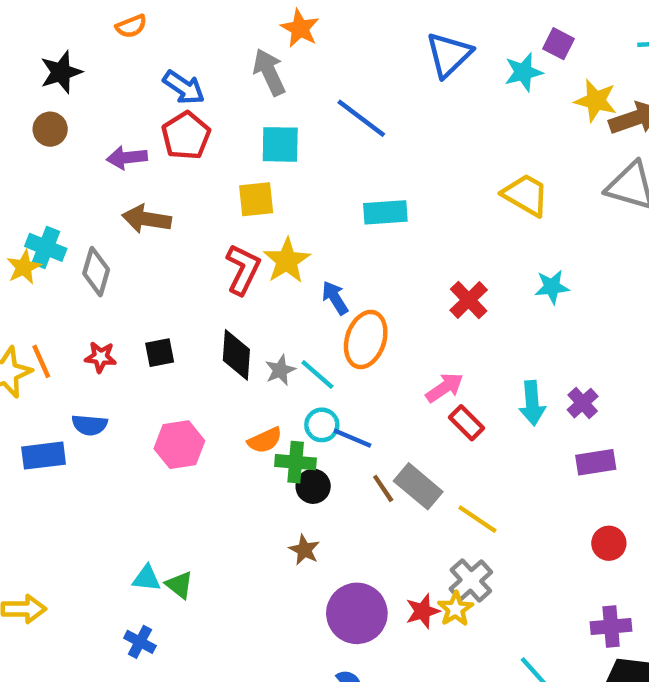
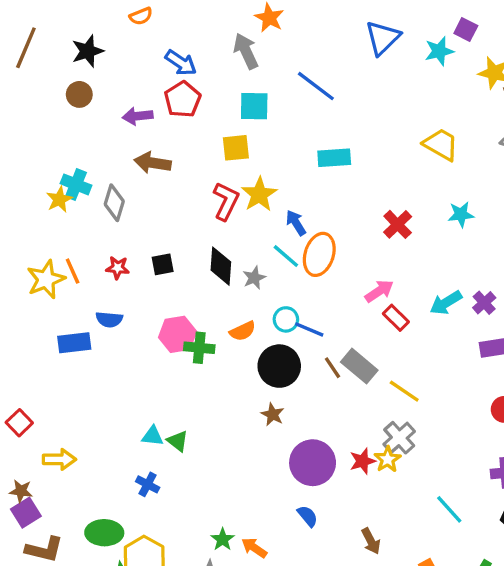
cyan line: (317, 375) -> (286, 256), moved
cyan arrow: (532, 403) -> (446, 303), turned 64
green cross: (296, 462) -> (199, 348), moved
black circle: (313, 486) -> (279, 366), size x1.6

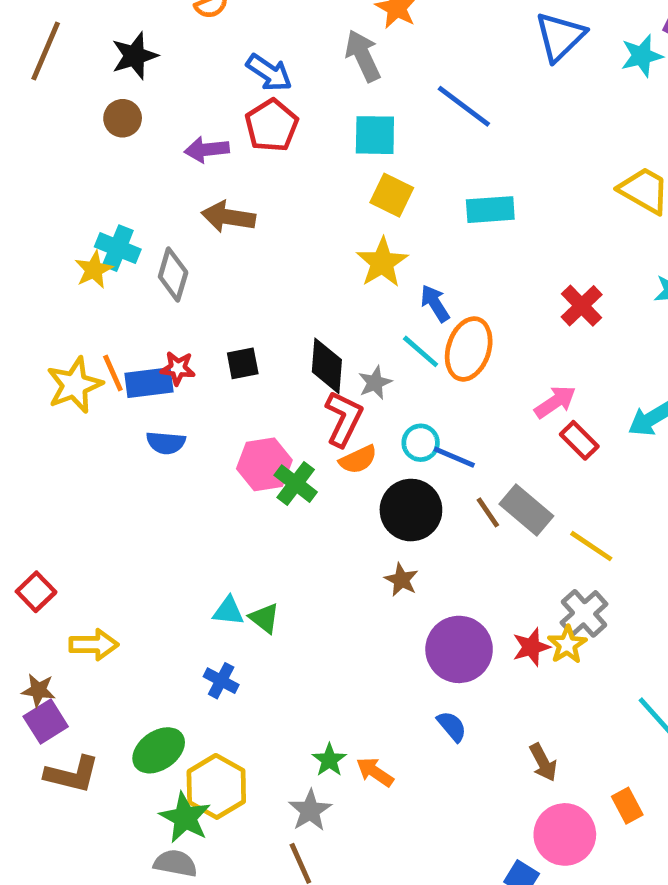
yellow square: (236, 148) -> (392, 195), moved, turned 32
red L-shape: (226, 201) -> (344, 419), moved
blue rectangle: (74, 343) -> (149, 383), moved
green cross: (199, 348) -> (296, 484), turned 32
green ellipse: (104, 533) -> (159, 750), turned -36

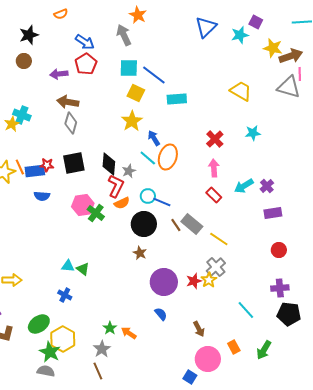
blue line: (464, 106) -> (154, 75), moved
gray diamond: (173, 274) -> (71, 123), moved
black square: (243, 363) -> (74, 163), size x1.6
pink arrow: (555, 402) -> (214, 168), moved, turned -60

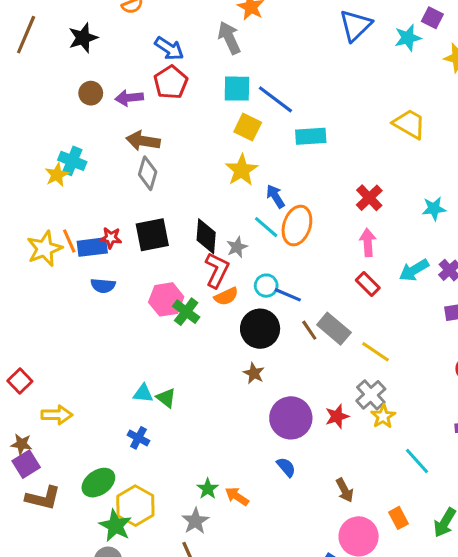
brown circle: (24, 61) -> (91, 93), moved
cyan star: (253, 133) -> (434, 209), moved
yellow star: (209, 280) -> (383, 416), moved

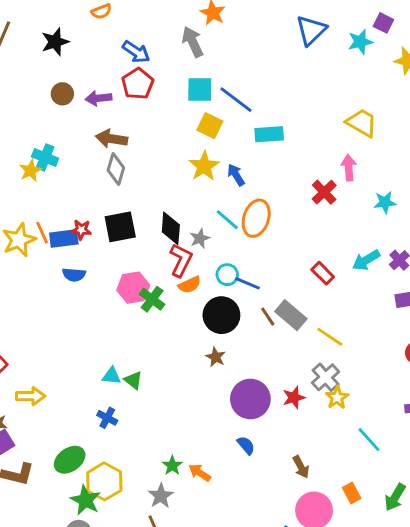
blue arrow: (275, 196) -> (236, 175), moved
pink arrow: (368, 242) -> (349, 168), moved

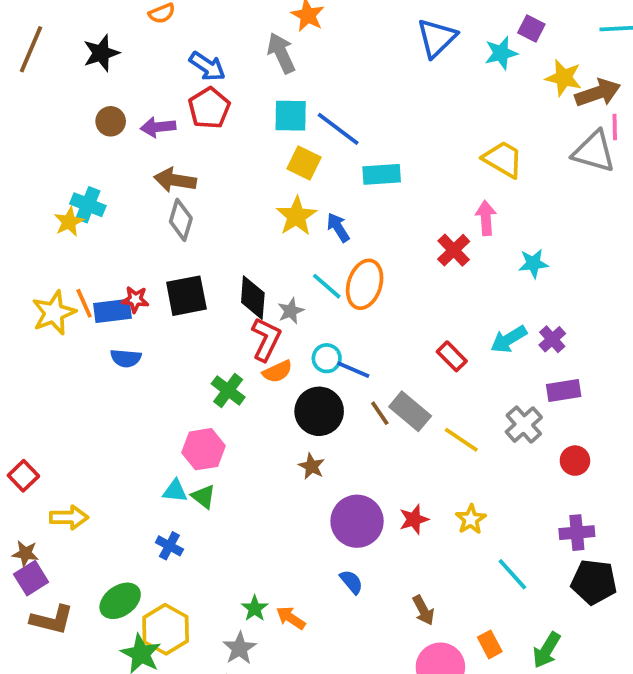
pink hexagon: (133, 288) -> (204, 449), moved
gray cross: (326, 377) -> (524, 425), moved

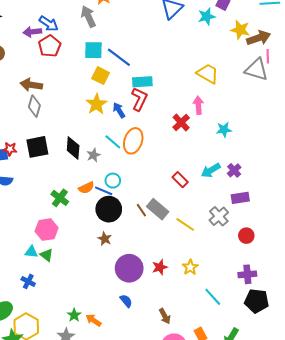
purple arrow: (158, 127) -> (32, 32), moved
red L-shape: (266, 339) -> (139, 99), moved
blue line: (353, 370) -> (104, 191), moved

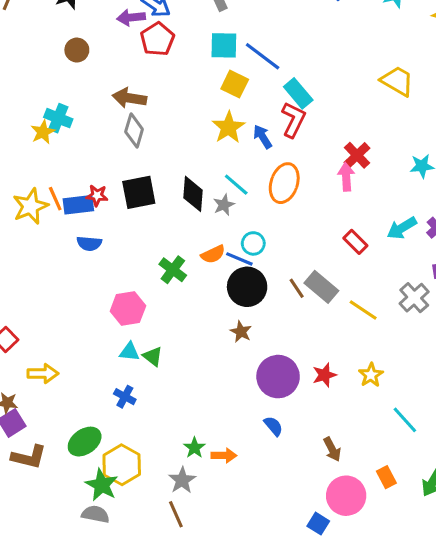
cyan rectangle: (142, 82) -> (298, 93), turned 54
pink arrow: (198, 105) -> (346, 177), moved
cyan line: (113, 142) -> (236, 185), moved
pink hexagon: (47, 230) -> (128, 308), moved
orange arrow: (93, 320) -> (224, 455), turned 147

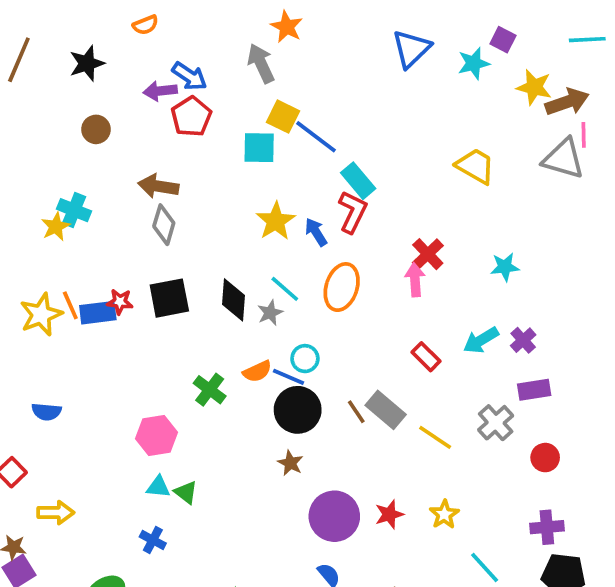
cyan square: (224, 45) -> (259, 148), moved
yellow square: (235, 84) -> (283, 117), moved
blue semicircle: (89, 243) -> (46, 412), moved

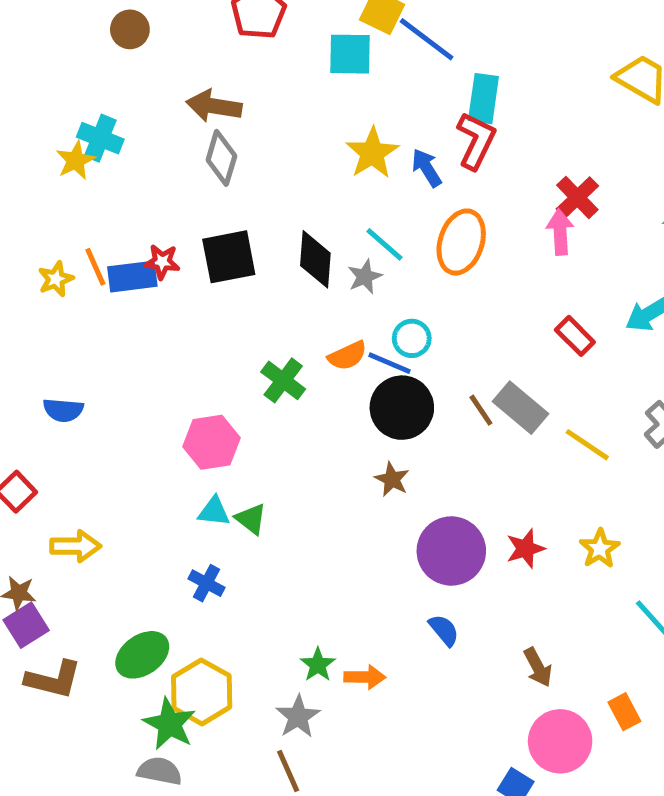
cyan rectangle: (358, 181) -> (483, 99), turned 48
yellow star: (41, 315) -> (56, 279), size x0.6

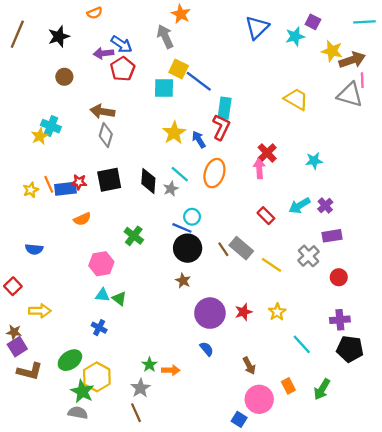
orange semicircle: (347, 356) -> (82, 219), moved

